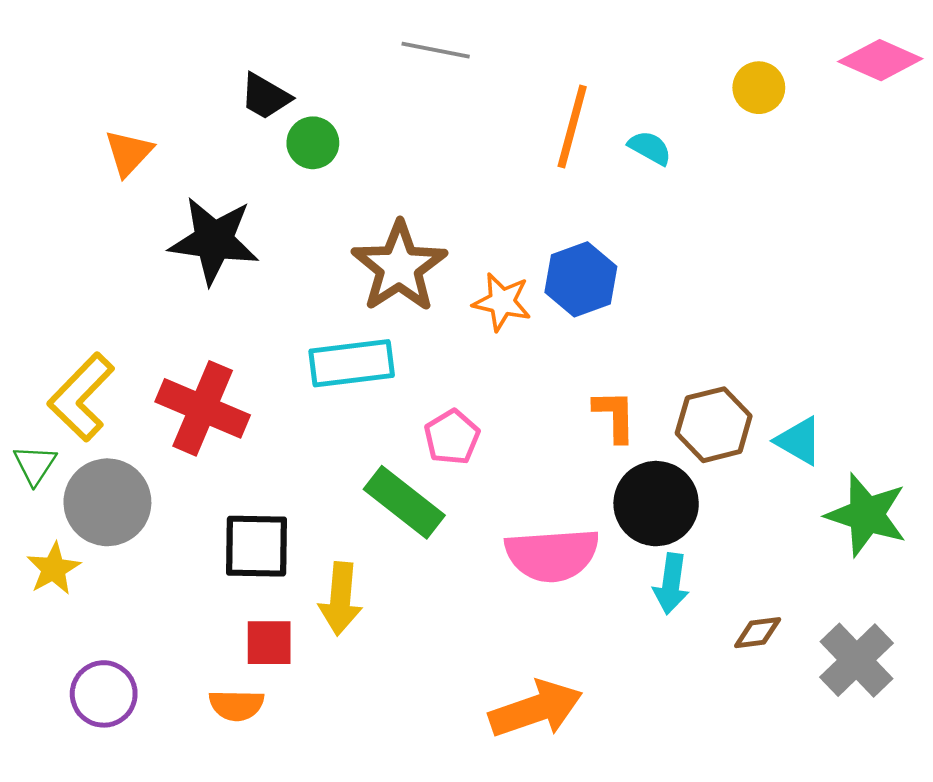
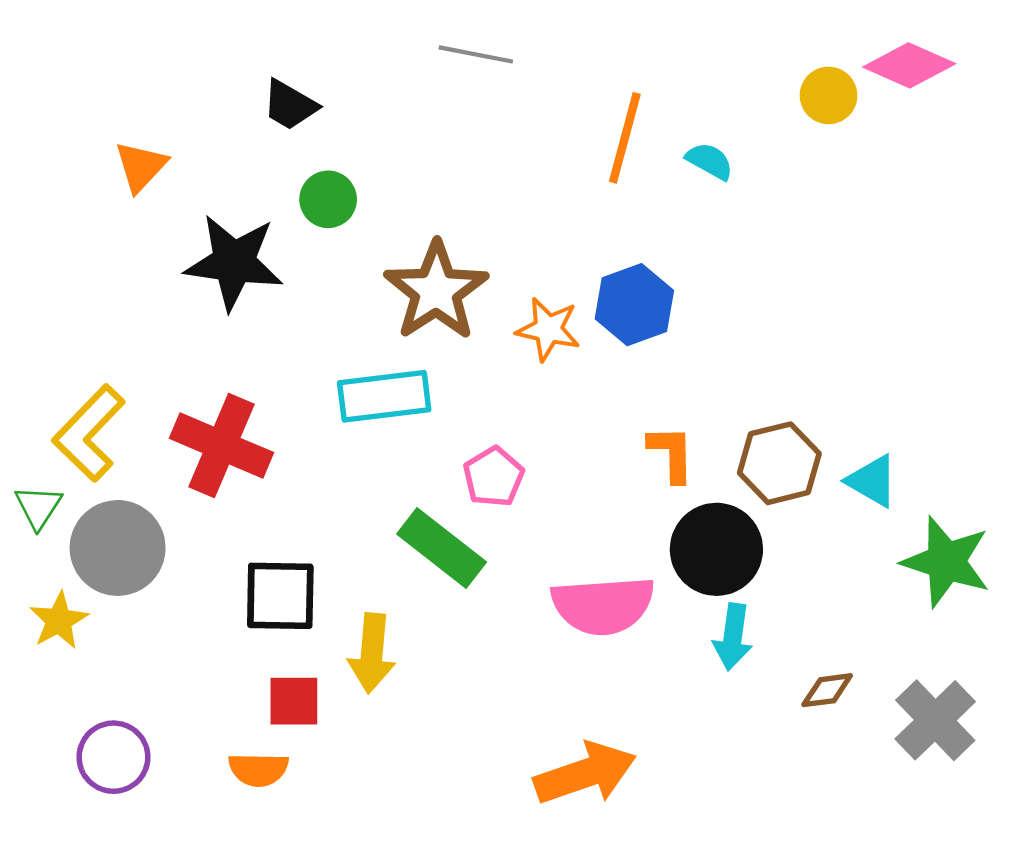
pink diamond: (880, 60) -> (909, 65), moved
green circle: (313, 143) -> (328, 199), moved

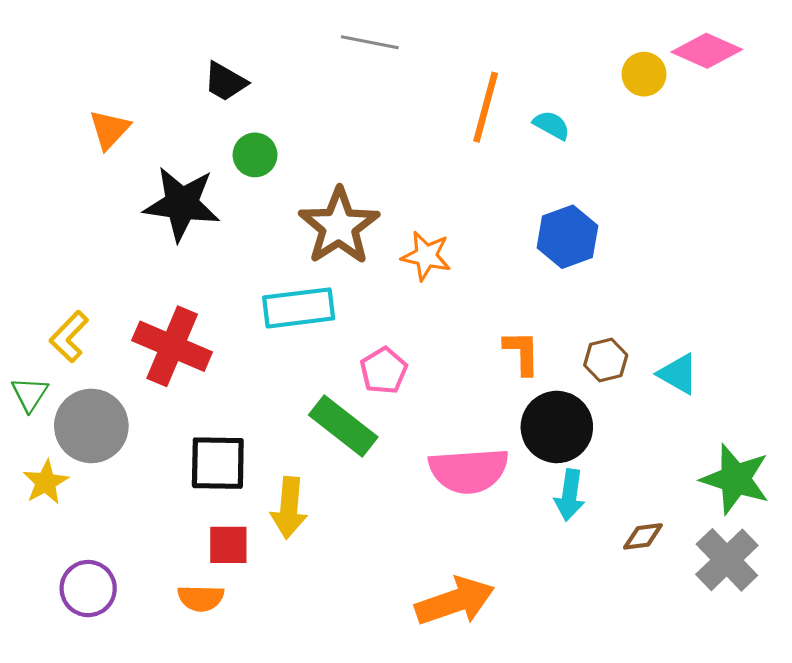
blue hexagon: (634, 305) -> (567, 237), moved
yellow L-shape: (89, 433) -> (69, 337), size x0.7
brown hexagon: (779, 463) -> (606, 360), size x0.7
green star: (946, 562) -> (735, 479), moved

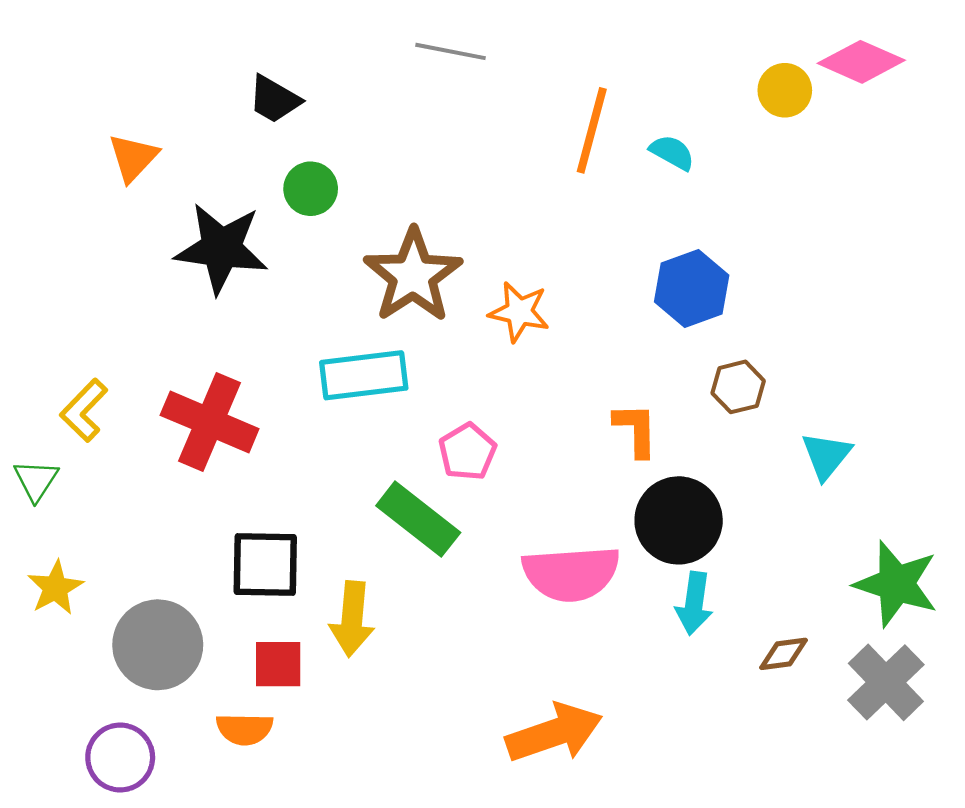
brown hexagon: (606, 360) -> (738, 387), moved
cyan triangle: (678, 374) -> (826, 456), turned 39
gray circle: (91, 426) -> (158, 645), moved
purple circle: (88, 589) -> (120, 758), moved

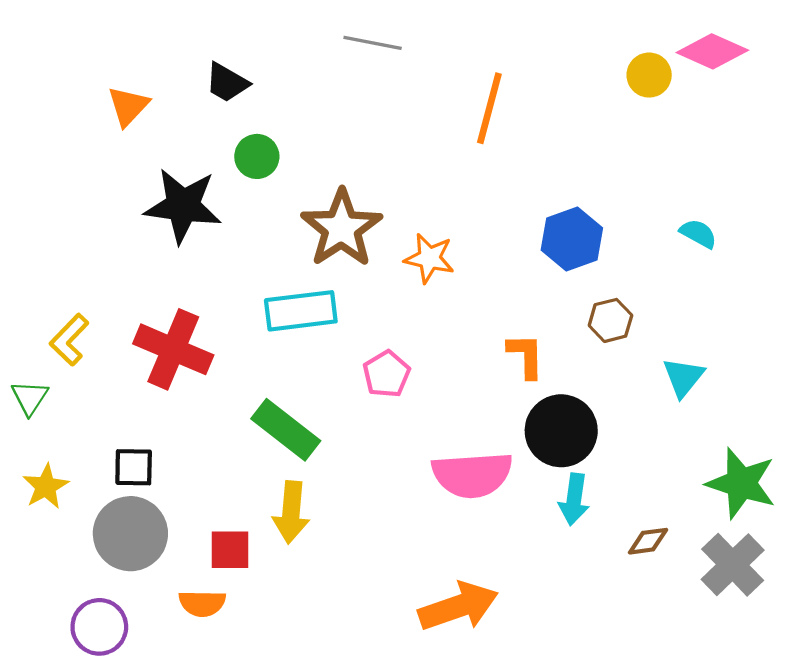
cyan semicircle: (672, 152) -> (698, 234), moved
orange triangle: (133, 158) -> (128, 106), moved
green rectangle: (418, 519) -> (286, 430), moved
black square: (265, 564) -> (134, 467), moved, size x0.7

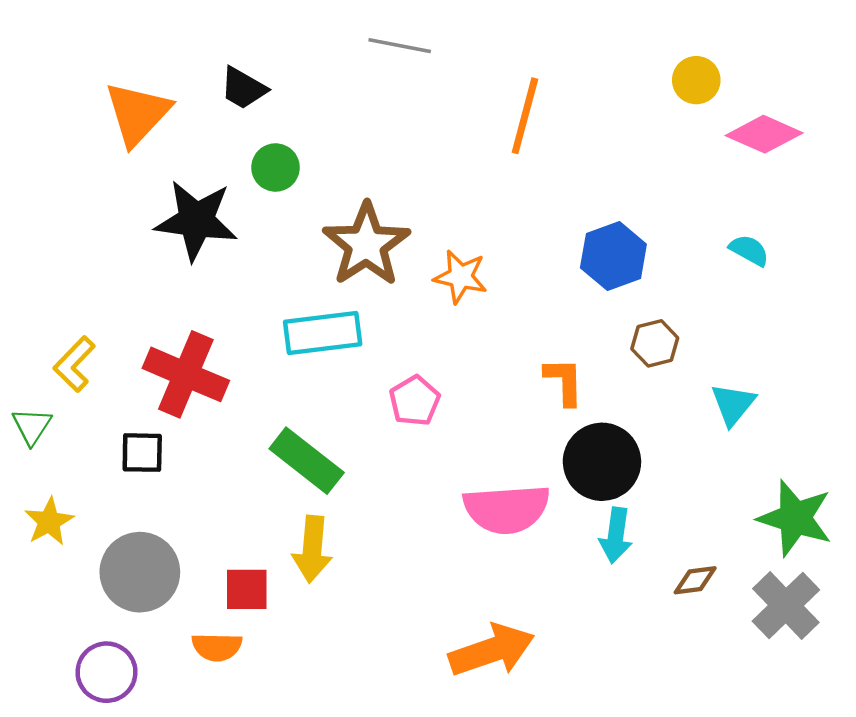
pink diamond: (712, 51) -> (764, 134), moved
orange triangle: (128, 106) -> (138, 113), size x1.5
black square: (134, 467) -> (142, 453), moved

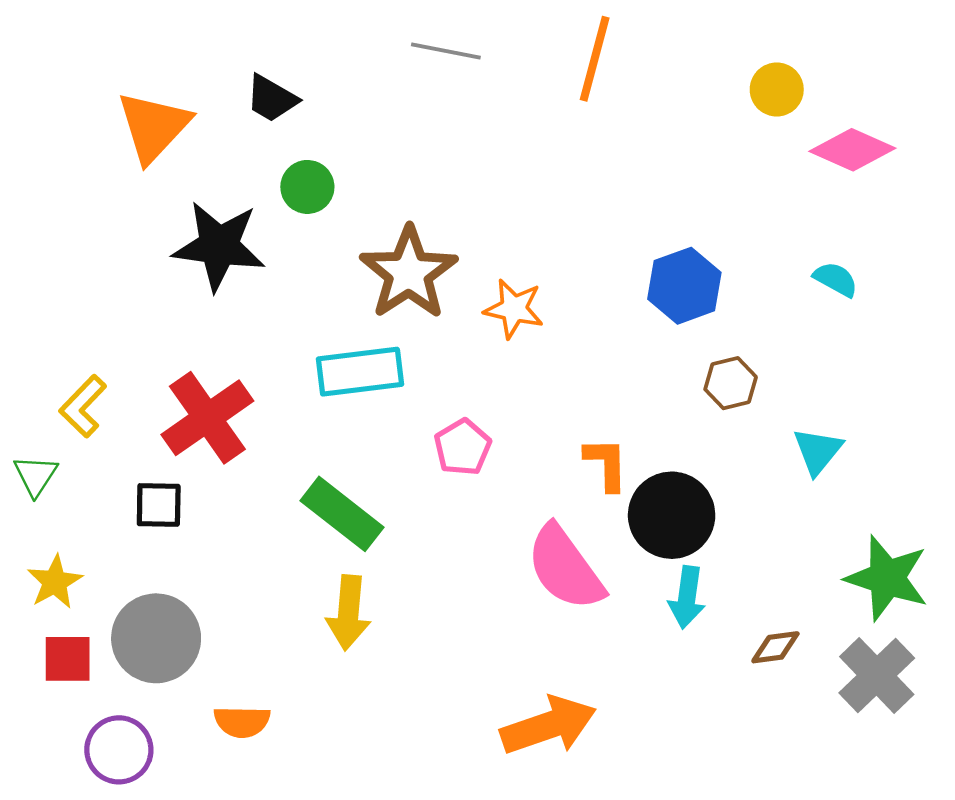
orange line: (525, 116) -> (595, 59), moved
red cross: (186, 374) -> (207, 418), turned 32
orange L-shape: (564, 381) -> (606, 464), moved
pink semicircle: (507, 509) -> (565, 568), turned 58
red square: (247, 589) -> (68, 659), moved

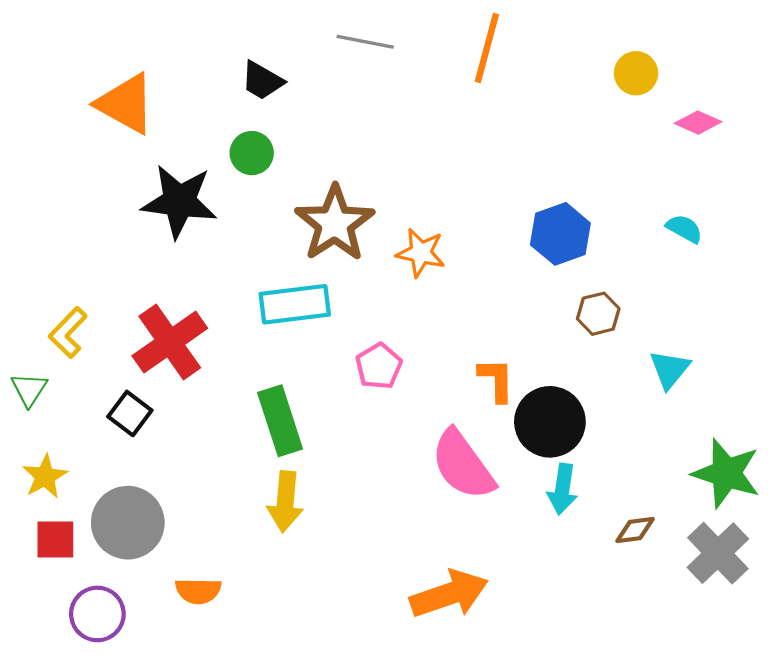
black trapezoid: (271, 98) -> (262, 81), moved
orange triangle: (154, 127) -> (126, 104), turned -44
pink diamond: (852, 150) -> (698, 123), size x0.7
black square: (159, 505) -> (130, 413), turned 36
green rectangle: (342, 514) -> (280, 421), turned 34

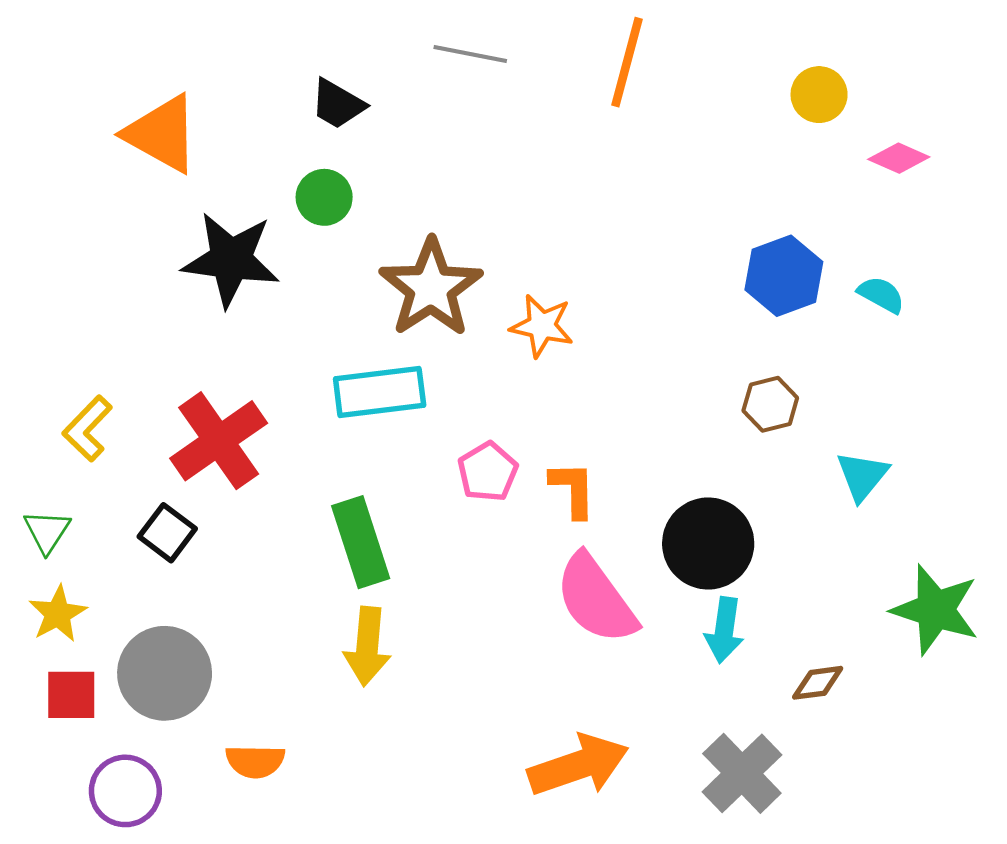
blue hexagon: (560, 234) -> (784, 276), moved
orange L-shape: (496, 380) -> (573, 489), moved
green triangle: (29, 389) -> (47, 531), moved
gray cross: (718, 553) -> (742, 773), moved

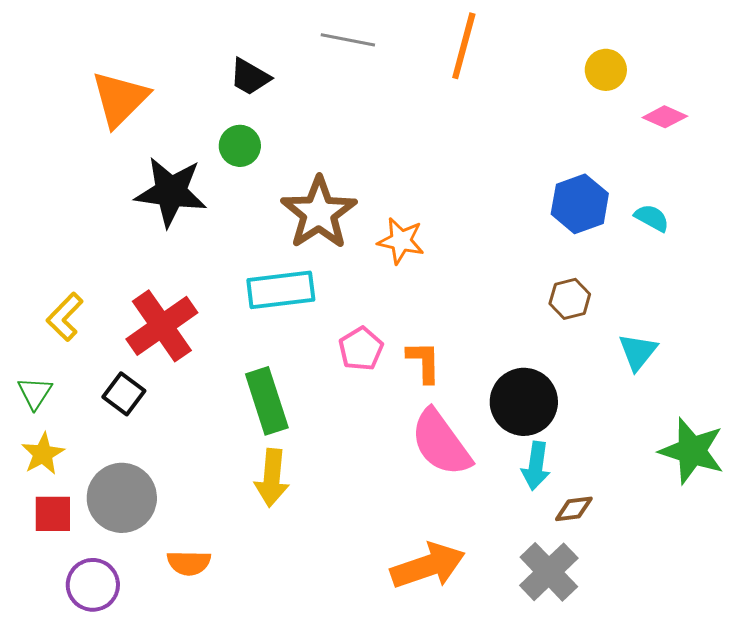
orange triangle: (162, 134) -> (120, 99), turned 46
brown diamond: (818, 683) -> (574, 509), moved

